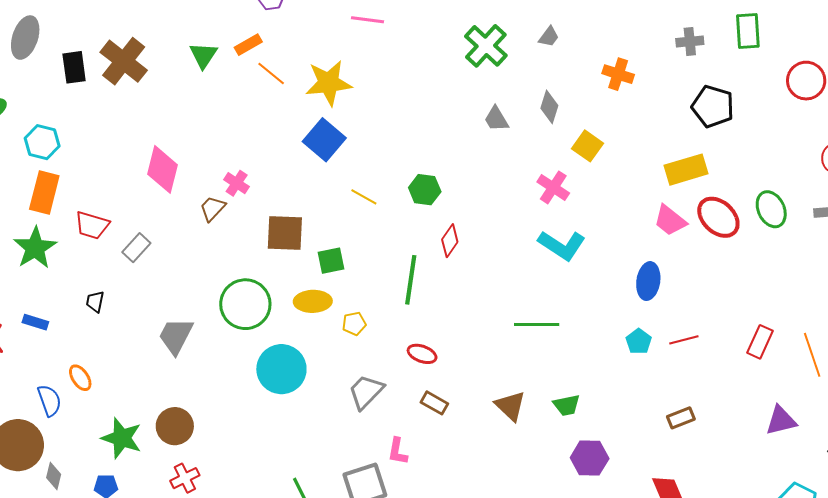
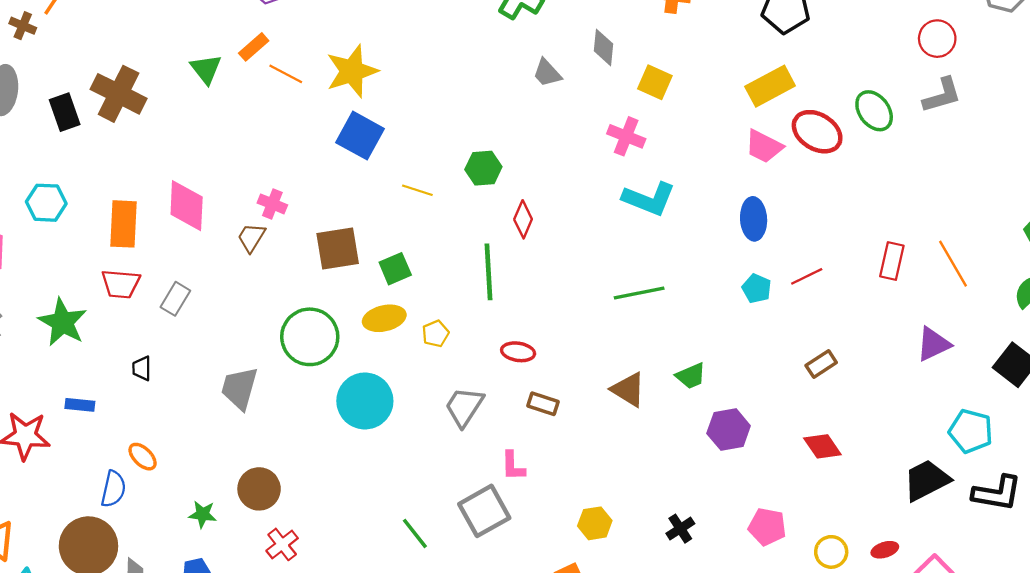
orange rectangle: (44, 192) -> (123, 224), moved
blue semicircle: (49, 400) -> (113, 489), turned 44
green star: (122, 438) -> (203, 514), size x0.6

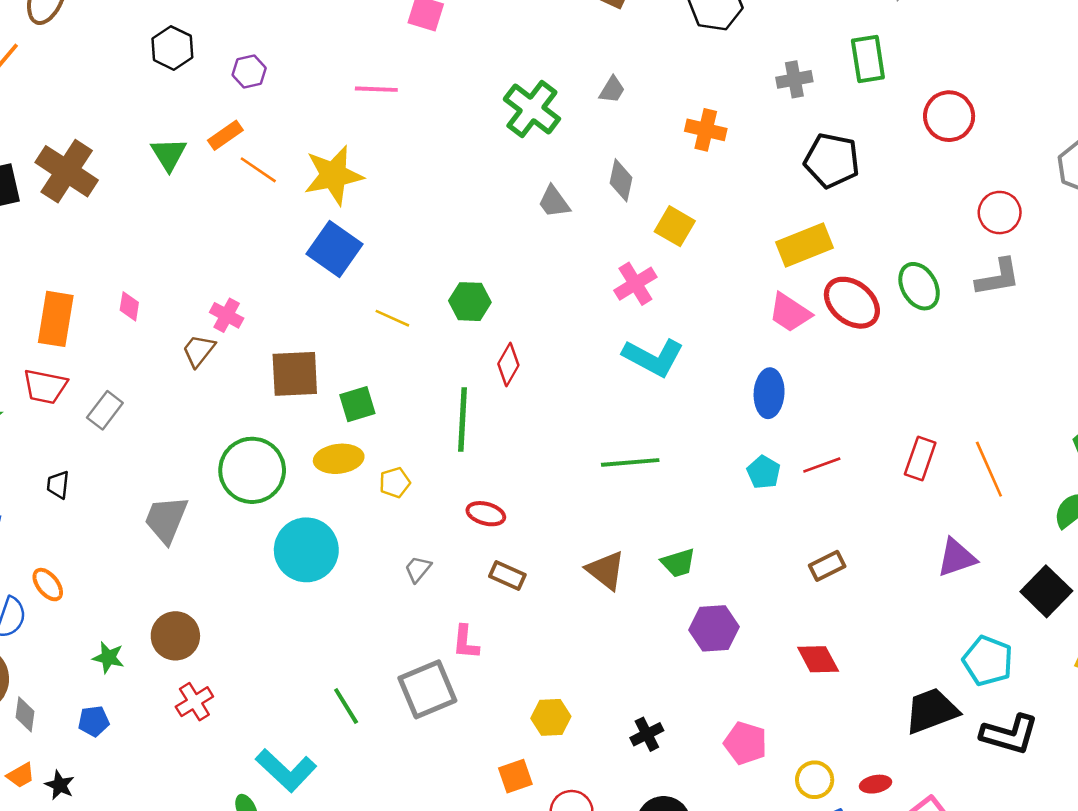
pink cross: (626, 136) -> (635, 284), turned 30
pink diamond: (187, 206) -> (129, 306), size x0.5
gray trapezoid: (464, 407) -> (418, 569), size x0.6

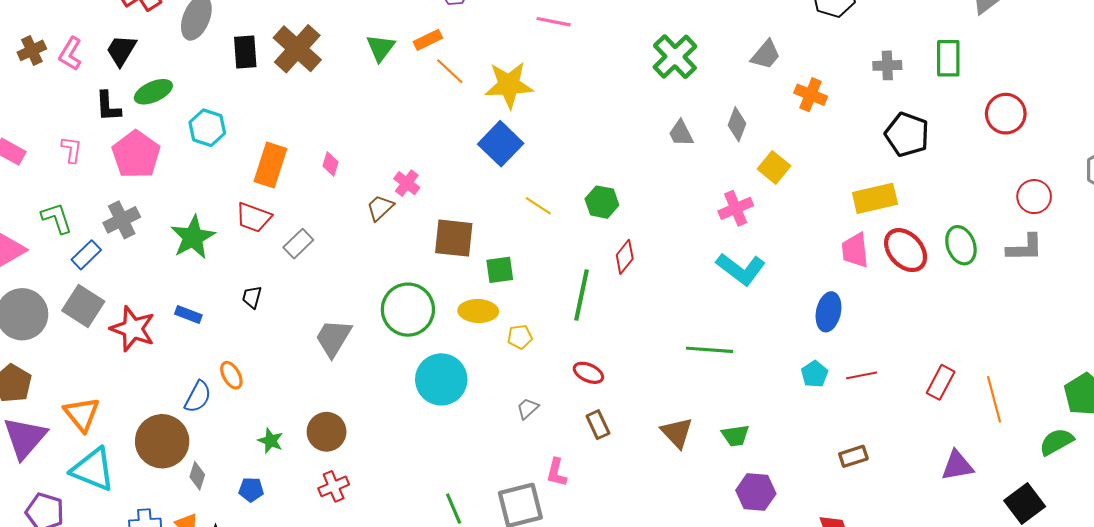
gray trapezoid: (612, 90) -> (766, 55), moved, size x1.4
pink trapezoid: (790, 313) -> (855, 250), turned 42
brown rectangle: (507, 576) -> (598, 425), turned 32

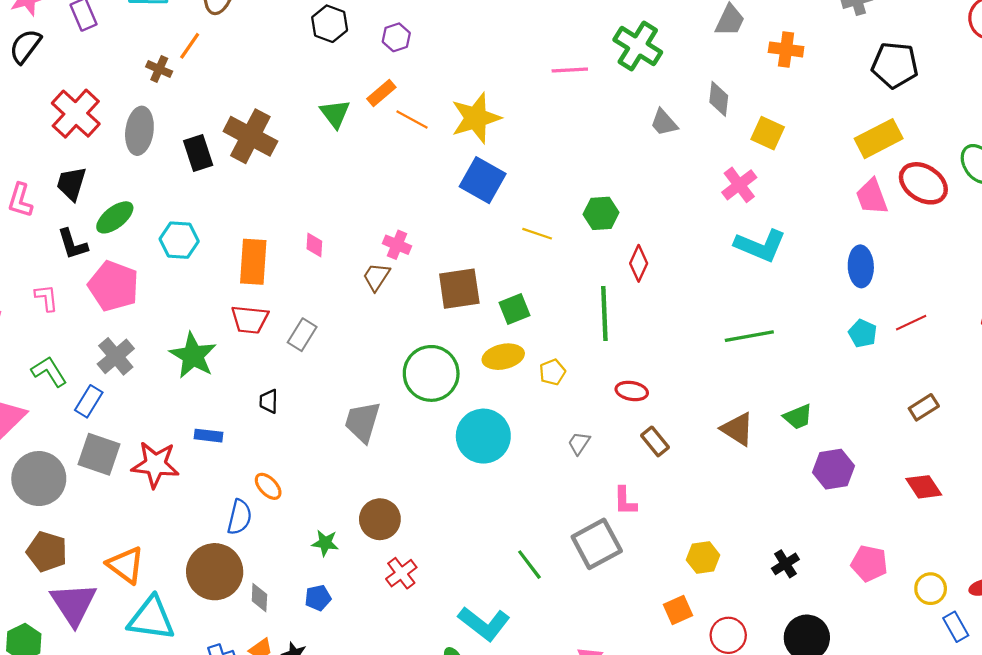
pink line: (554, 22) -> (570, 70), moved

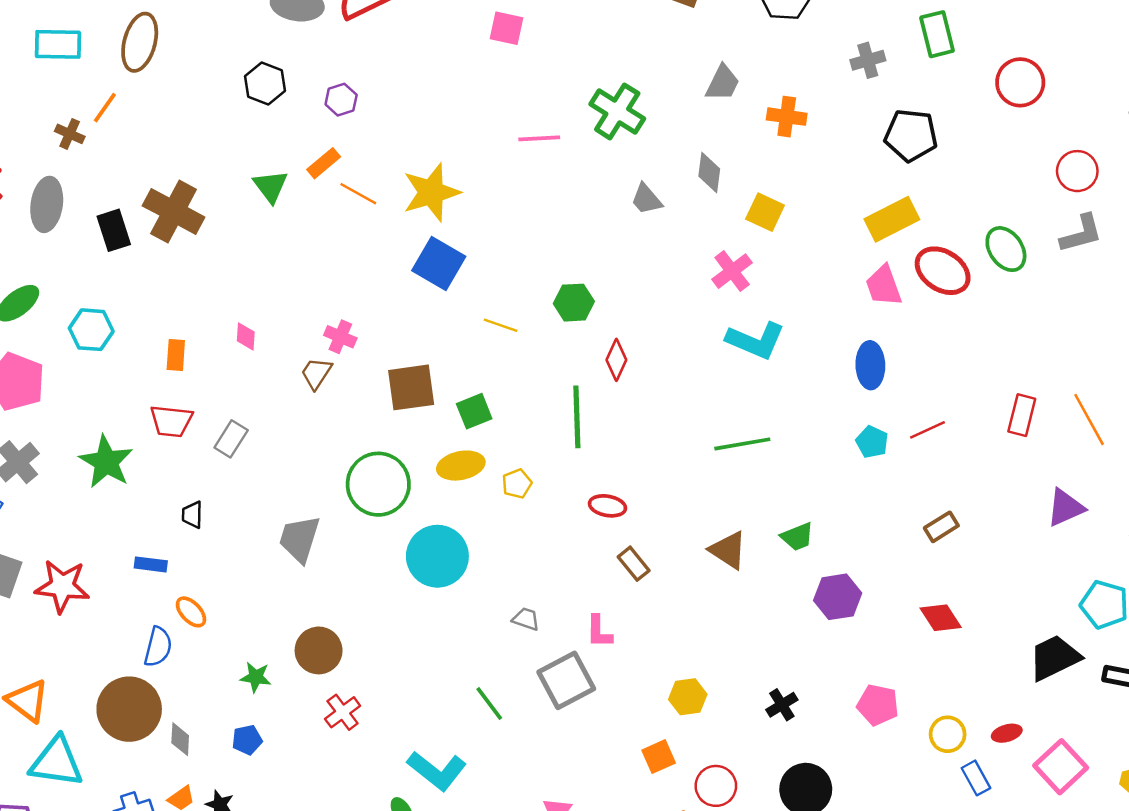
orange rectangle: (253, 262) -> (176, 355), size x0.6
blue rectangle: (208, 436) -> (151, 564), moved
gray trapezoid: (579, 443) -> (526, 619), moved, turned 75

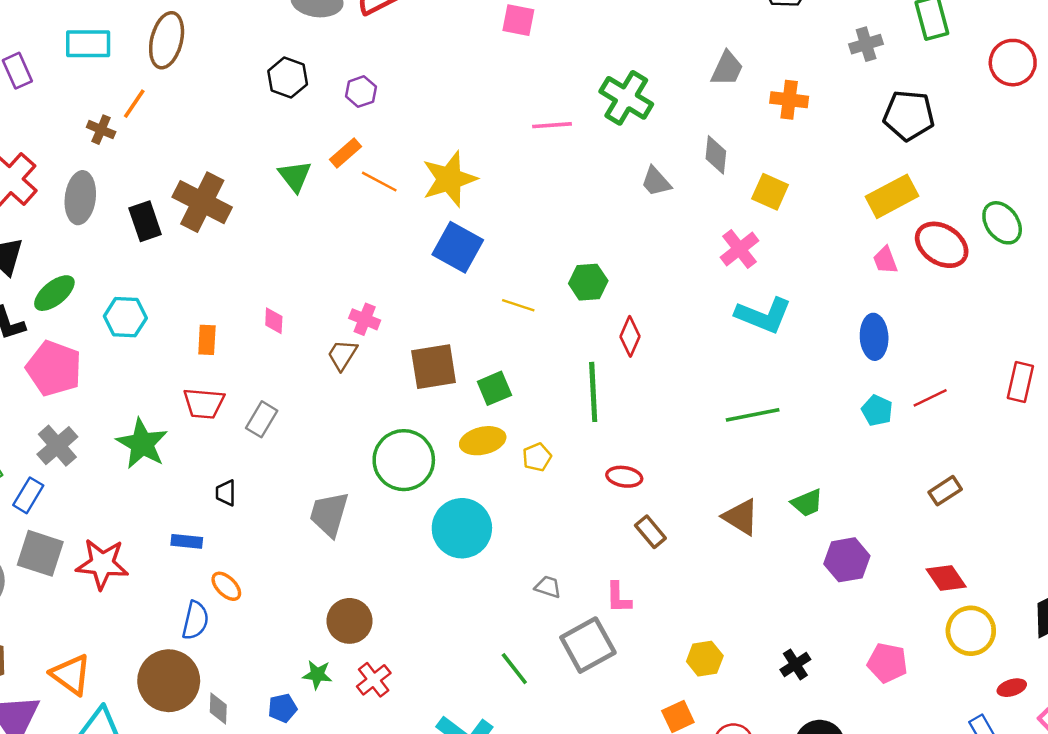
pink trapezoid: (884, 286) -> (885, 260), size x0.7
green star: (256, 677) -> (317, 675), moved
yellow circle: (948, 734) -> (971, 631), moved, size x1.4

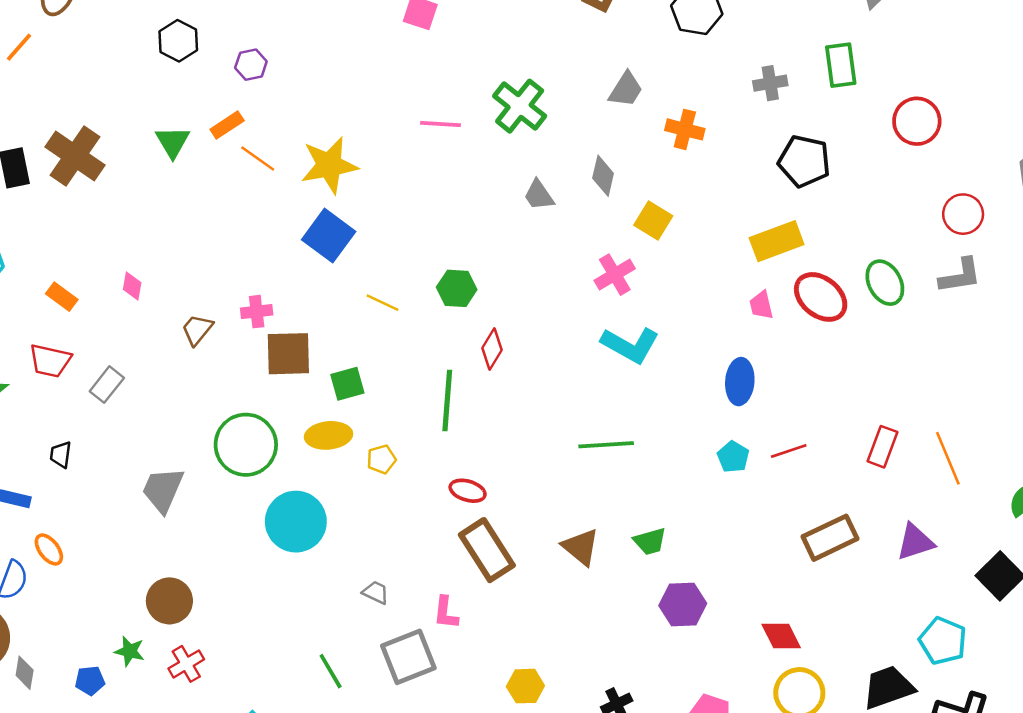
pink cross: (365, 319) -> (257, 312), moved, turned -36
orange rectangle: (207, 340) -> (62, 297), turned -64
brown rectangle: (945, 491) -> (830, 538), moved, size x1.6
brown rectangle: (650, 532) -> (487, 550), size x1.8

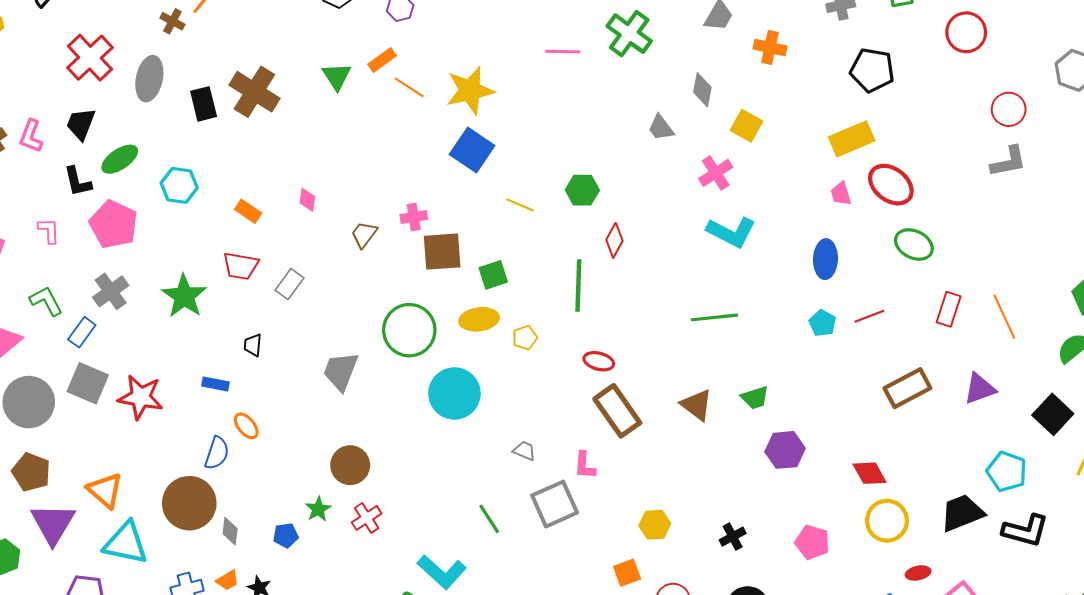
gray trapezoid: (539, 195) -> (661, 128), moved
green ellipse: (885, 283) -> (914, 244), moved, turned -33
green star: (130, 651) -> (318, 509), turned 30

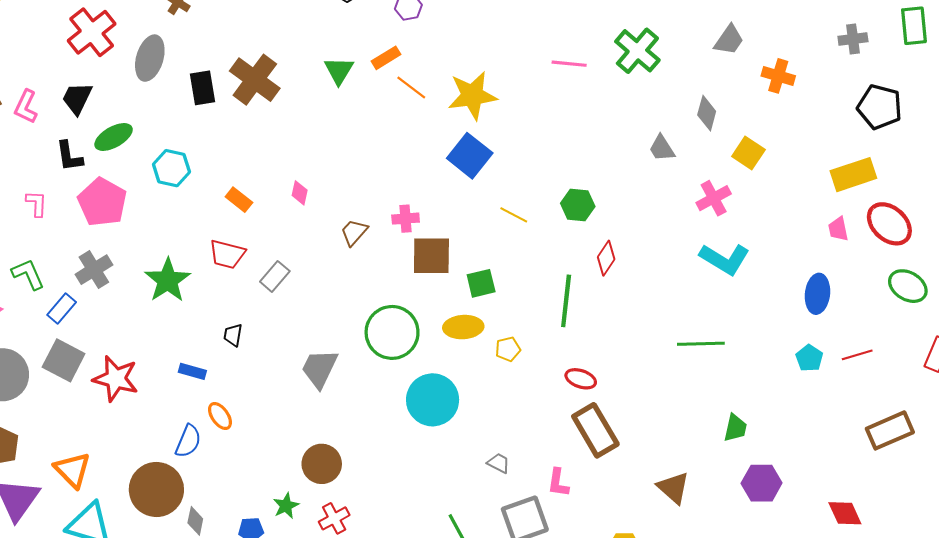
green trapezoid: (755, 398) -> (735, 428), turned -64
brown triangle: (697, 405) -> (673, 488), moved

